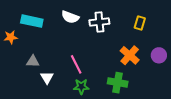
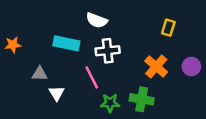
white semicircle: (70, 17) -> (97, 20), moved
cyan rectangle: (32, 21) -> (66, 43), moved
white cross: (99, 22) -> (108, 51), moved
green star: (81, 87) -> (110, 103), moved

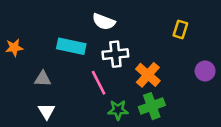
orange cross: (156, 67) -> (148, 75), moved
white triangle: (57, 93) -> (47, 111), moved
green cross: (142, 99) -> (152, 106), turned -30

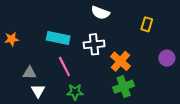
white semicircle: (104, 22) -> (100, 13), moved
gray triangle: (43, 79) -> (30, 73), moved
pink line: (99, 83) -> (64, 67), moved
green star: (118, 110) -> (75, 92), moved

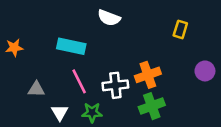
white semicircle: (100, 13) -> (109, 18), moved
white cross: (94, 44) -> (115, 85), moved
orange cross: (120, 61) -> (148, 75), turned 30
white triangle: (38, 91) -> (60, 113), moved

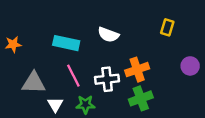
white semicircle: (109, 18) -> (108, 35), moved
gray triangle: (36, 89) -> (34, 83), size x1.5

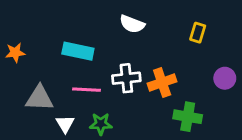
white semicircle: (108, 35) -> (132, 24), moved
pink line: (73, 76) -> (86, 90), turned -60
white cross: (107, 79) -> (126, 78), moved
green cross: (141, 98) -> (188, 117), moved, turned 30

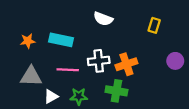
orange star: (15, 53) -> (28, 41), moved
green cross: (188, 117) -> (116, 91), moved
white triangle: (65, 124) -> (51, 96), turned 32

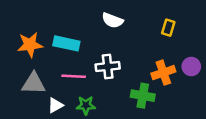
orange star: (28, 41) -> (30, 45), size x1.5
orange cross: (126, 64) -> (163, 73), moved
green cross: (116, 91) -> (143, 96), moved

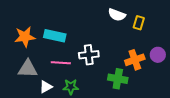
white semicircle: (112, 20) -> (117, 15), moved

